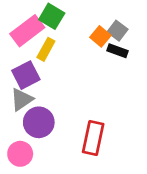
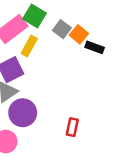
gray square: (118, 31) -> (62, 29), moved
red rectangle: (93, 138) -> (72, 127), size x0.6

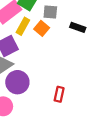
gray square: (62, 29) -> (50, 12), turned -32
orange square: (79, 34) -> (42, 28), moved

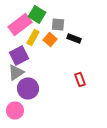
black rectangle: (78, 27) -> (74, 38), moved
red rectangle: (59, 94) -> (80, 79), moved, turned -32

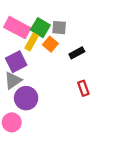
green square: (37, 14) -> (40, 28), moved
pink rectangle: (20, 24) -> (17, 28), turned 65
black rectangle: (74, 38) -> (77, 53), moved, turned -48

